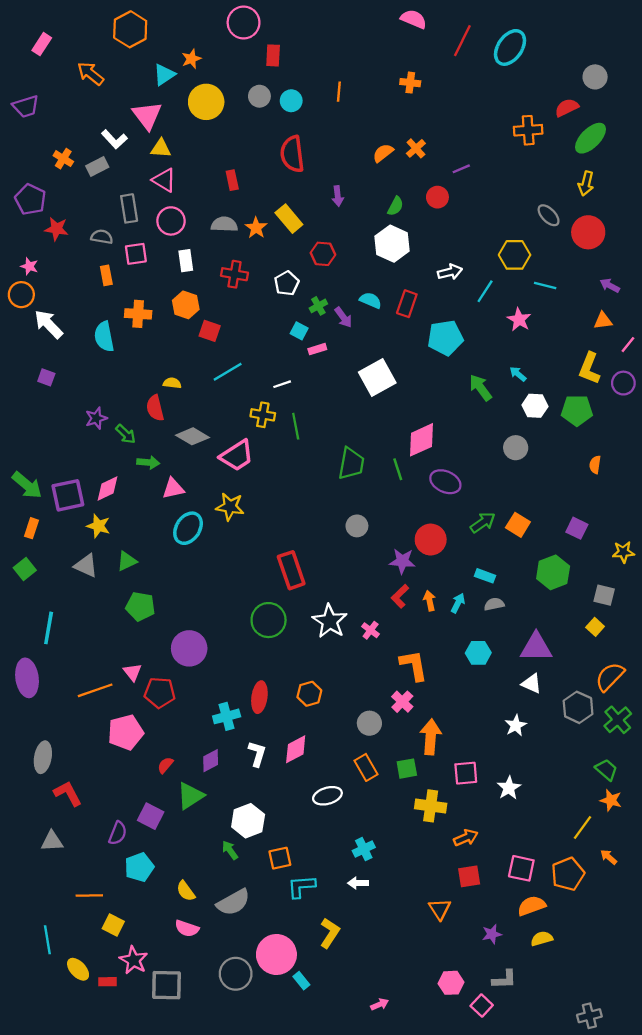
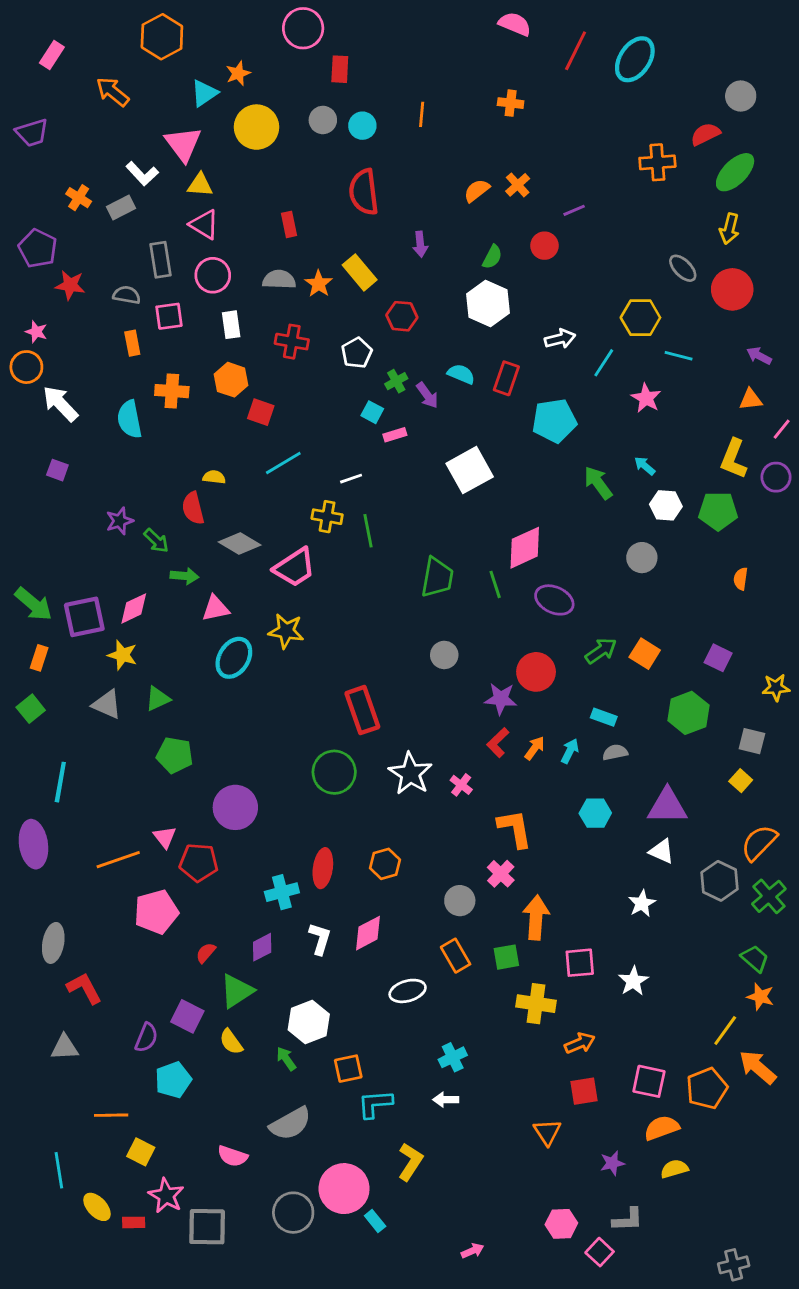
orange arrow: (430, 601) -> (535, 748), turned 48
orange arrow: (609, 857) -> (758, 1067), size x1.8
yellow semicircle: (186, 891) -> (231, 1042), moved

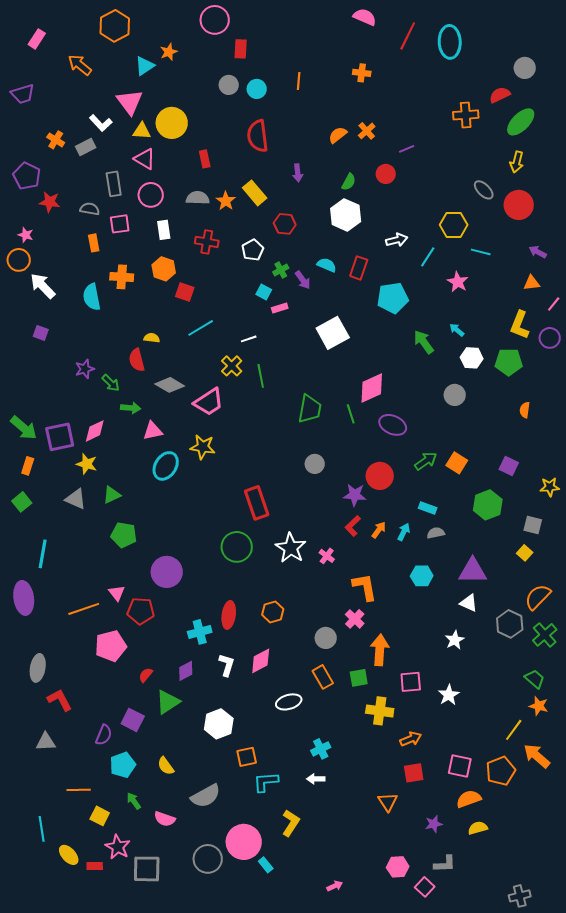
cyan ellipse: (635, 59) -> (450, 42), turned -36
yellow circle: (257, 127) -> (172, 123), moved
yellow cross: (327, 517) -> (232, 366), turned 35
yellow semicircle: (231, 1042) -> (166, 766), moved
green arrow: (286, 1059) -> (134, 801), moved

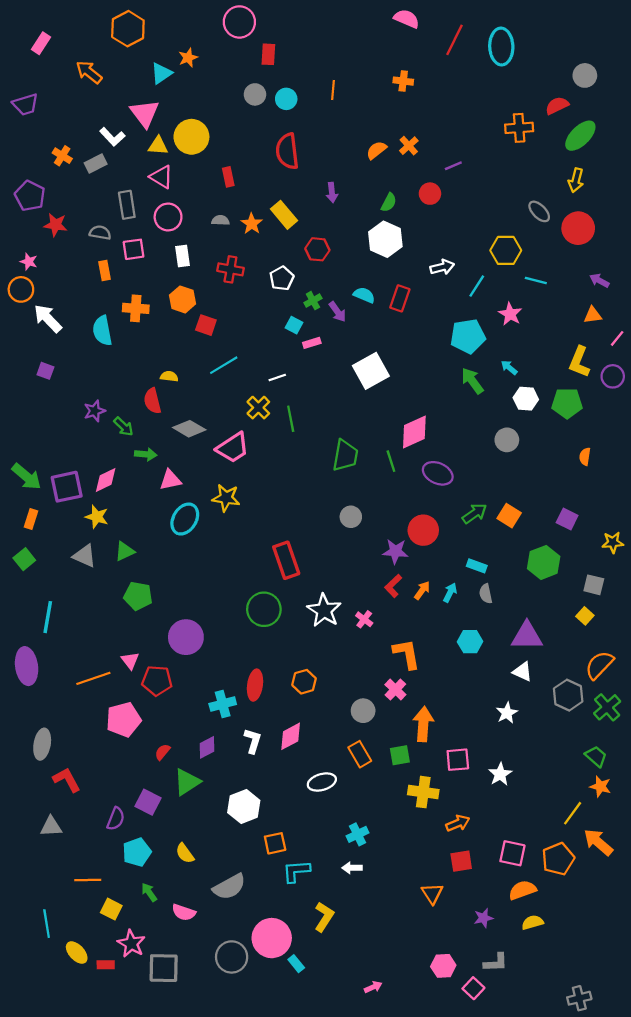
gray semicircle: (198, 198) -> (220, 220), size x0.7
cyan pentagon: (393, 298) -> (468, 336), moved
gray semicircle: (436, 533) -> (486, 594), turned -90

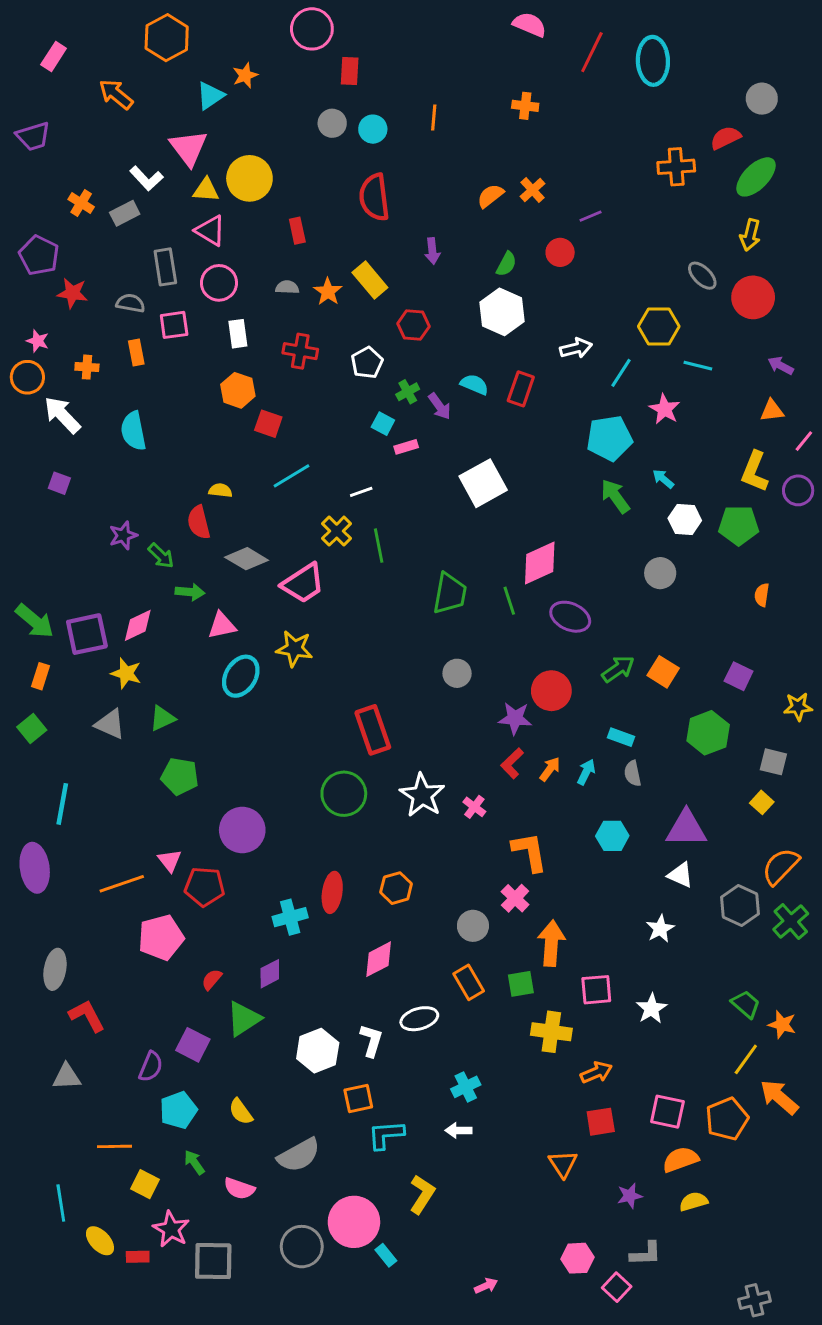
orange cross: (136, 308) -> (87, 367), moved, size x0.7
white L-shape: (253, 741) -> (371, 1040), moved
green trapezoid: (596, 756) -> (746, 1004), moved

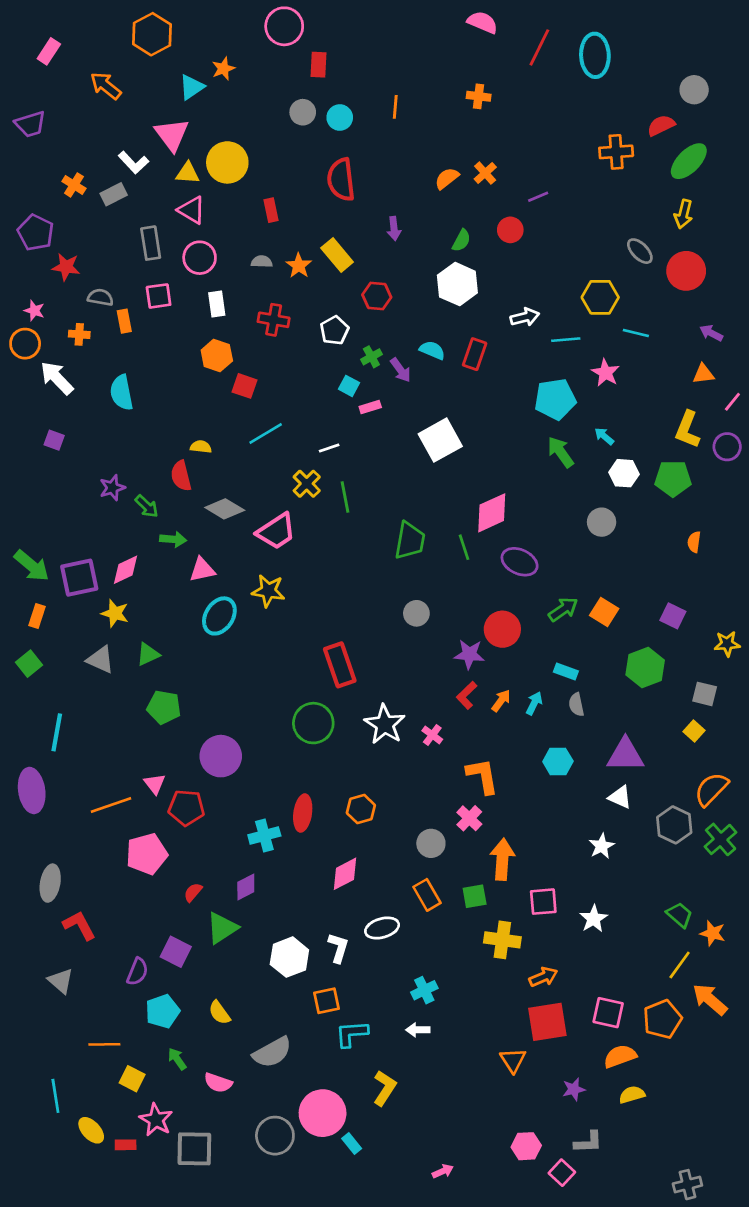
gray semicircle: (130, 303) -> (100, 297), moved
cyan line: (621, 373) -> (566, 340), turned 52
gray triangle: (67, 1077) -> (61, 981), turned 44
red square: (601, 1122) -> (547, 1022), size x1.5

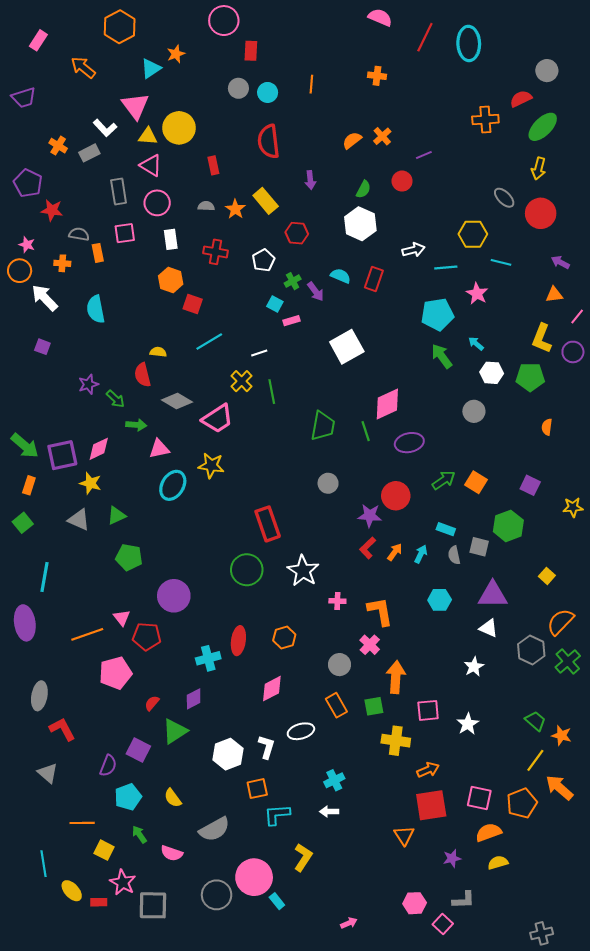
purple ellipse: (520, 562) -> (409, 443), turned -36
gray square: (705, 694) -> (479, 547), moved
pink cross: (432, 735) -> (337, 601), moved, turned -35

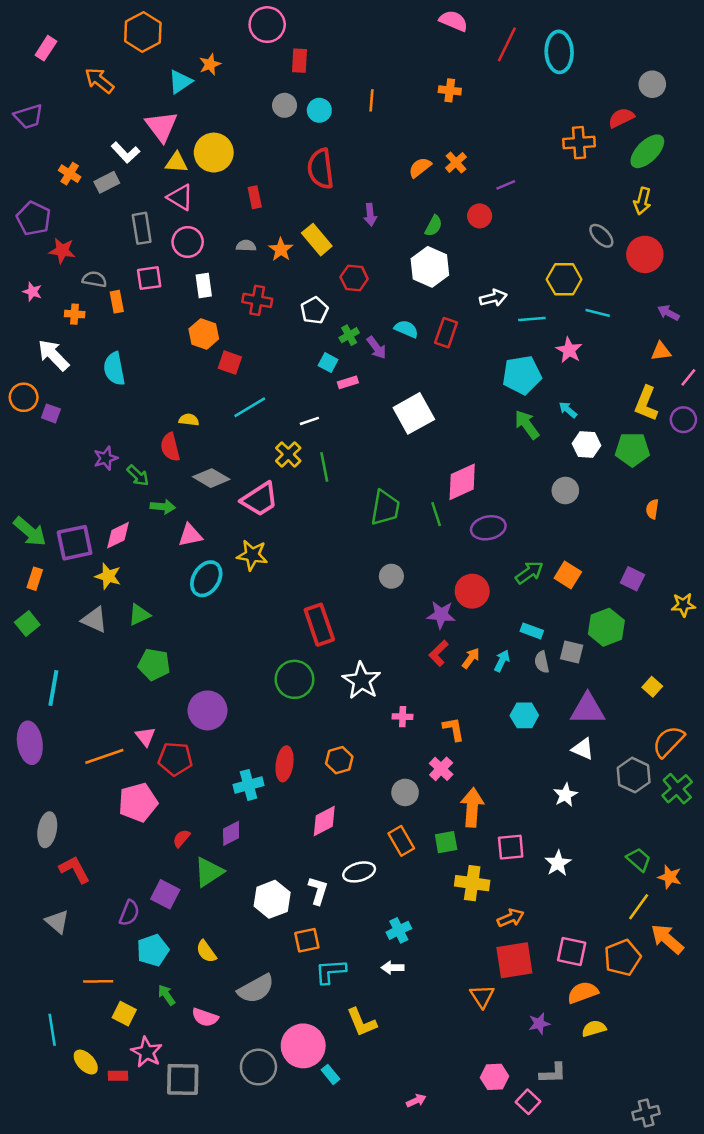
orange circle: (20, 271) -> (24, 397), moved
orange L-shape: (380, 611) -> (454, 729), size x0.7
yellow L-shape: (303, 857) -> (362, 1022), turned 124

